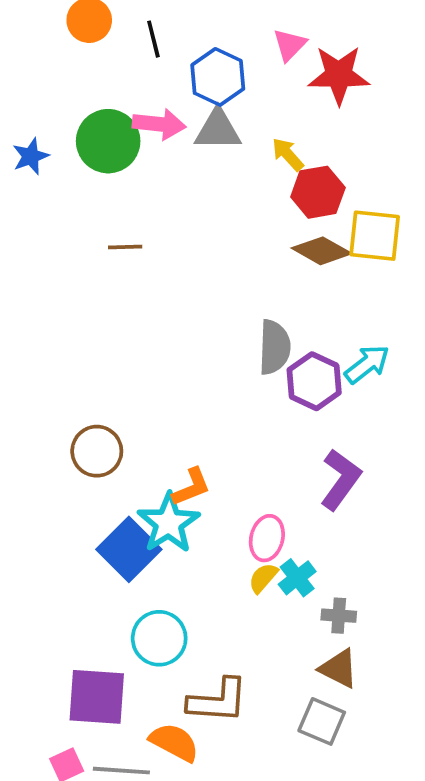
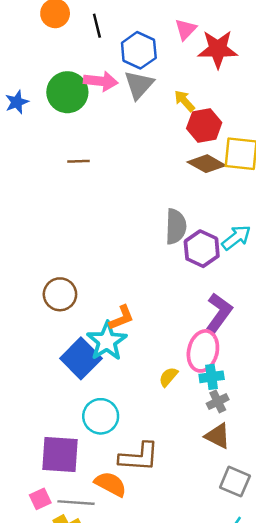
gray triangle: (218, 130) -> (139, 85), turned -48
pink ellipse: (267, 538) -> (203, 351), moved, size x1.4
cyan cross: (297, 578) -> (212, 377), moved, turned 30
gray cross: (339, 616) -> (218, 401), turned -30
gray square: (322, 721) -> (235, 482), moved

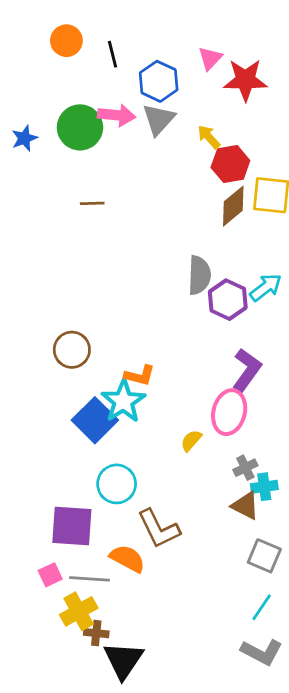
brown diamond: (207, 164) -> (233, 206), turned -69
orange L-shape: (122, 318) -> (140, 375), turned 36
cyan cross: (212, 377) -> (264, 487), moved
brown L-shape: (139, 457) -> (159, 529), turned 60

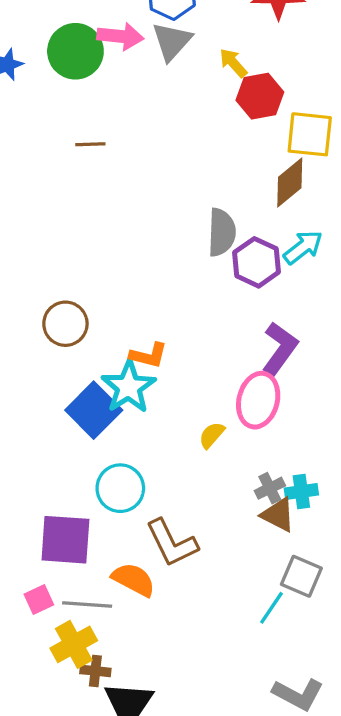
brown diamond: (233, 206) -> (290, 183), moved
gray cross: (245, 468) -> (270, 488), moved
cyan line: (262, 607) -> (271, 608), moved

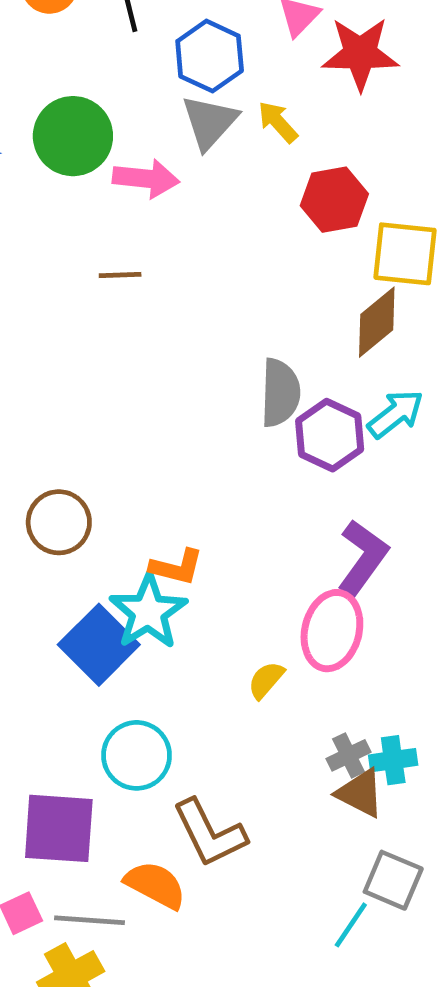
pink arrow: (120, 36) -> (146, 178), moved
yellow arrow: (233, 63) -> (278, 122), moved
brown line: (90, 144) -> (120, 275), moved

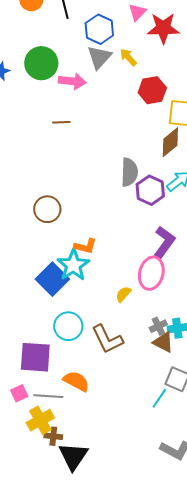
brown circle: (59, 522) -> (47, 209), moved
brown L-shape: (210, 833) -> (107, 339), moved

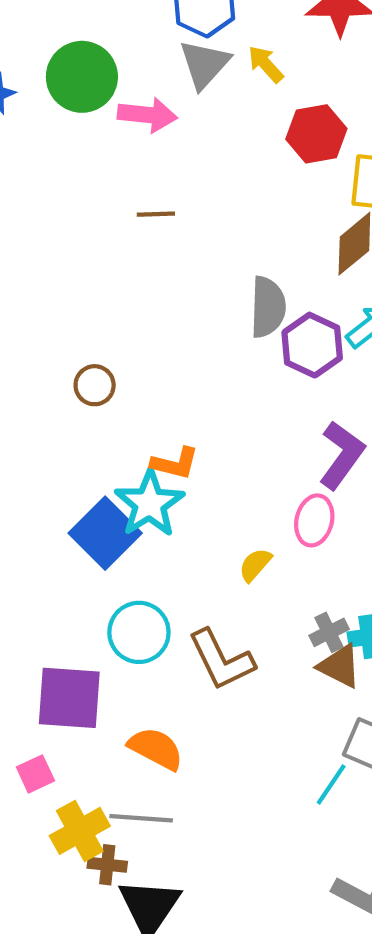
brown line: (61, 122) -> (156, 214), moved
brown circle: (47, 209) -> (95, 385), size x0.7
pink ellipse: (151, 273) -> (314, 520), size x0.7
gray line: (48, 396) -> (141, 818), moved

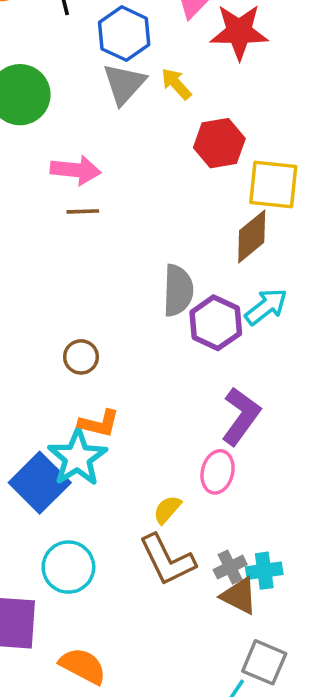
pink arrow: (147, 115) -> (76, 170), moved
brown circle: (95, 385) -> (81, 357), moved
brown L-shape: (221, 660) -> (167, 560), moved

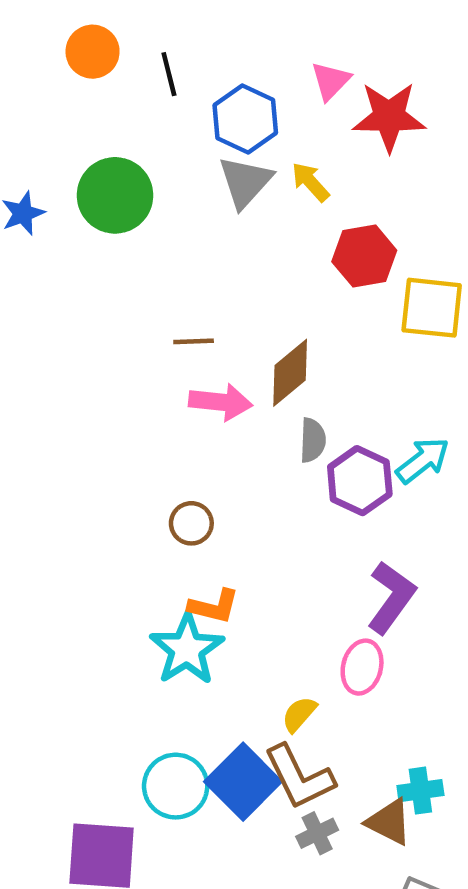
pink arrow: (76, 170) -> (221, 402), moved
brown diamond: (252, 237) -> (290, 373), moved
gray semicircle: (178, 290) -> (313, 440), size x0.7
blue square: (40, 483) -> (243, 782), moved
gray cross: (230, 567) -> (317, 833), moved

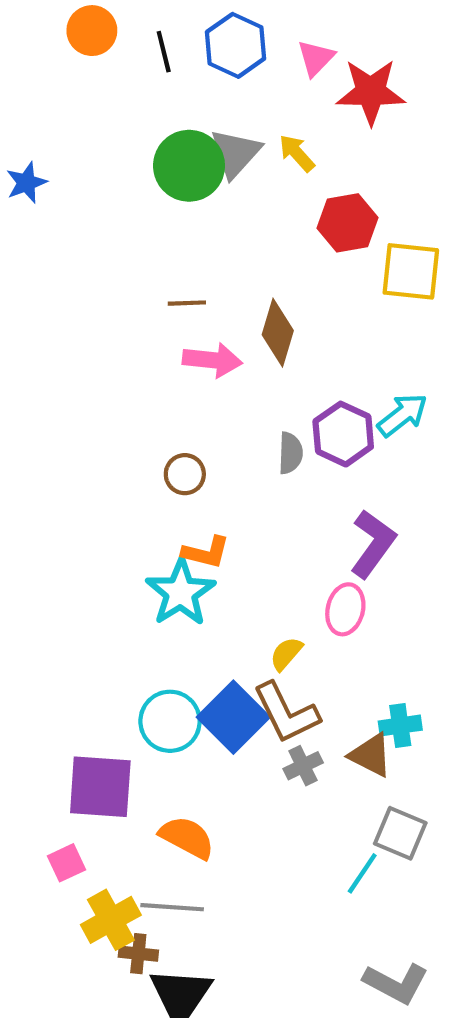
blue hexagon: (245, 119) -> (236, 45), moved
green circle: (115, 195) -> (189, 166), moved
brown diamond: (290, 373) -> (278, 333), turned -34
gray semicircle: (313, 440) -> (290, 453), moved

